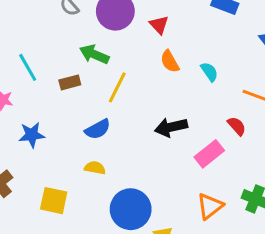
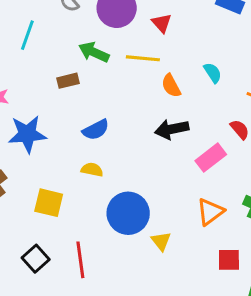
orange semicircle: (170, 61) -> (171, 86), moved
cyan line: (28, 67) -> (27, 35), moved, turned 48
yellow line: (117, 87) -> (143, 58), moved, turned 68
blue star: (32, 135) -> (27, 134), size x1.4

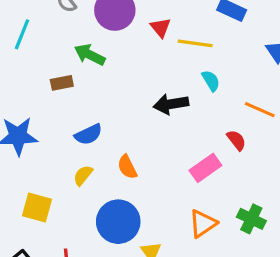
yellow line: (143, 58) -> (195, 43), moved
orange semicircle: (171, 86) -> (127, 167), moved
black arrow: (172, 129) -> (171, 104), moved
yellow semicircle: (92, 170) -> (83, 175), turned -65

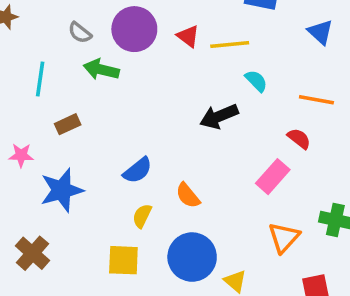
green arrow: (90, 55) -> (101, 70), moved
brown rectangle: (62, 83) -> (68, 124), moved
yellow square: (37, 207) -> (123, 260), moved

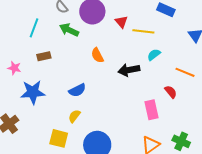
cyan semicircle: (256, 81) -> (154, 55), turned -96
pink rectangle: (273, 177) -> (152, 110), turned -66
orange semicircle: (188, 196) -> (97, 55), moved

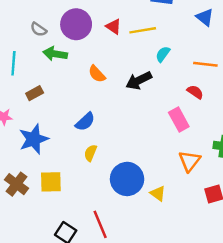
yellow square: (59, 138) -> (51, 182), moved

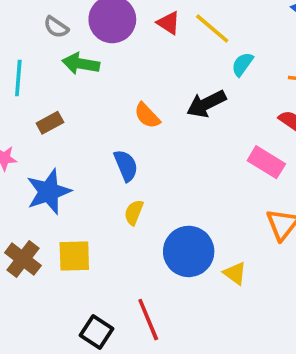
yellow line: (143, 30) -> (212, 29), turned 50
orange semicircle: (97, 74) -> (147, 116), moved
pink rectangle: (179, 119) -> (266, 162), turned -30
blue semicircle: (85, 122) -> (126, 166), turned -70

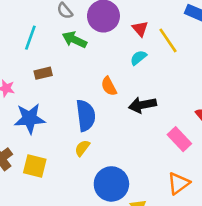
cyan semicircle: (242, 64) -> (138, 58), moved
black arrow: (206, 104) -> (142, 105), moved
blue semicircle: (126, 166) -> (86, 115), size x1.4

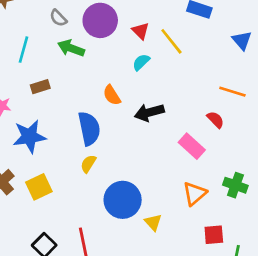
yellow square: (35, 166) -> (39, 187), turned -35

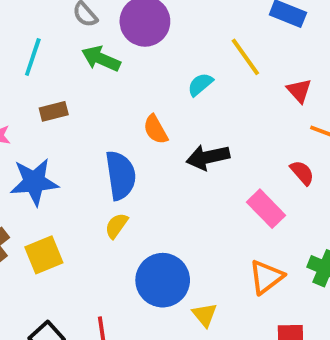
red triangle: (141, 31) -> (299, 91), moved

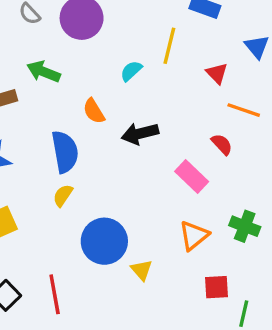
yellow line: (245, 57) -> (169, 46), turned 51
green arrow: (101, 59) -> (44, 72), moved

